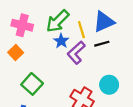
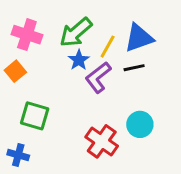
yellow line: (81, 30) -> (108, 47), turned 42
green square: (32, 84) -> (35, 116), turned -30

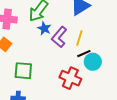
yellow line: (108, 47) -> (79, 38), moved
black line: (134, 68) -> (84, 54), moved

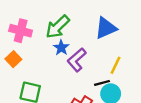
yellow line: (79, 38) -> (115, 65), moved

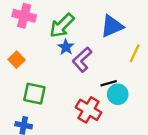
pink cross: (21, 31) -> (24, 16), moved
yellow line: (115, 65) -> (135, 53), moved

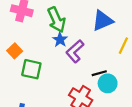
green arrow: (62, 26) -> (56, 20), turned -70
green square: (34, 94) -> (31, 69), moved

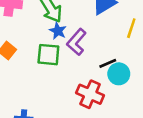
green square: (31, 69) -> (48, 55), moved

